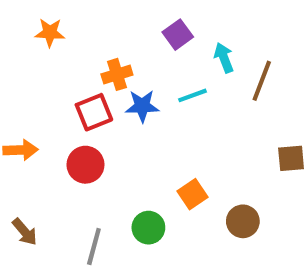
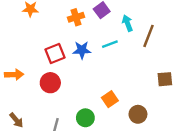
orange cross: (117, 74) -> (76, 17), moved

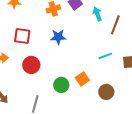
cyan line: (110, 44) -> (105, 56), moved
red square: (55, 53) -> (22, 36), moved, turned 30
green circle: (85, 118) -> (61, 85), moved

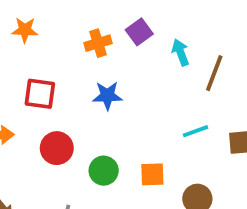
orange square: (82, 79) -> (152, 174), turned 32
green circle: (61, 85) -> (104, 171), moved

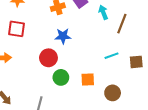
red square: (40, 94) -> (16, 29), moved
red circle: (57, 148) -> (48, 58), moved

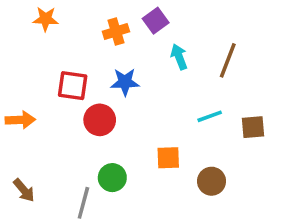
cyan arrow: (103, 12) -> (179, 57), moved
red square: (16, 29) -> (73, 86), moved
green circle: (61, 77) -> (112, 178), moved

